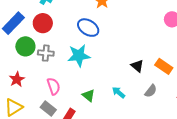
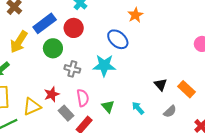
gray cross: (46, 53) -> (72, 69), moved
red star: (17, 79) -> (52, 94), moved
pink semicircle: (54, 86) -> (83, 98), moved

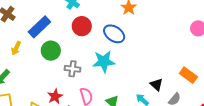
red circle: (74, 28) -> (82, 26), moved
yellow arrow: (19, 42) -> (16, 48), size x0.6
black triangle: (161, 85) -> (156, 85), moved

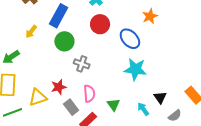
blue rectangle: (39, 27) -> (59, 16), turned -30
cyan star: (104, 61) -> (135, 69), moved

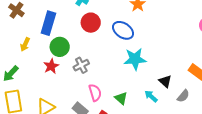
gray cross: (82, 64) -> (81, 65), turned -35
red star: (59, 87) -> (51, 66), moved

